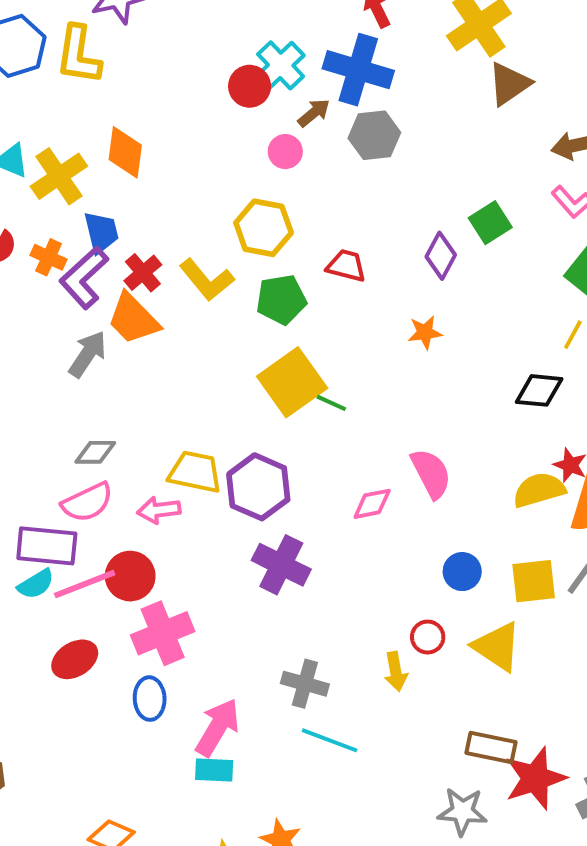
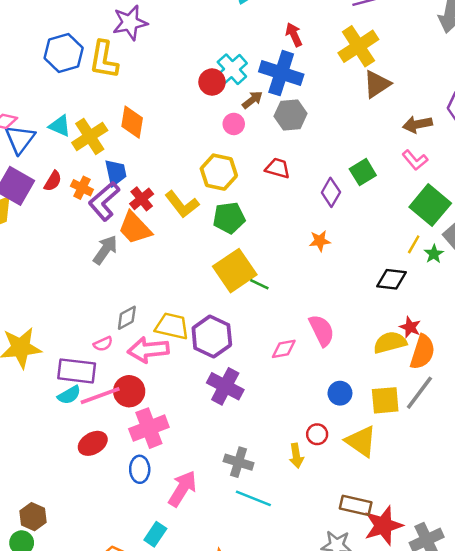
red trapezoid: (346, 266) -> (278, 168), moved
gray diamond: (95, 452) -> (127, 318), moved, turned -30
pink semicircle: (87, 502) -> (103, 344), size x0.6
pink arrow: (159, 510) -> (148, 350), size x1.5
cyan rectangle: (214, 770) -> (155, 534), moved, turned -60

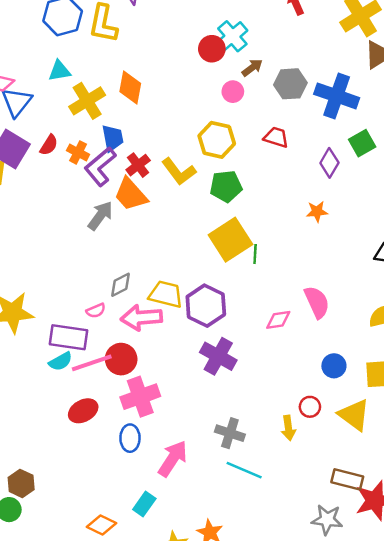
blue cross: (281, 73) -> (337, 96), moved
cyan triangle: (60, 126) -> (59, 71), moved, turned -35
green line: (259, 284) -> (255, 254), turned 66

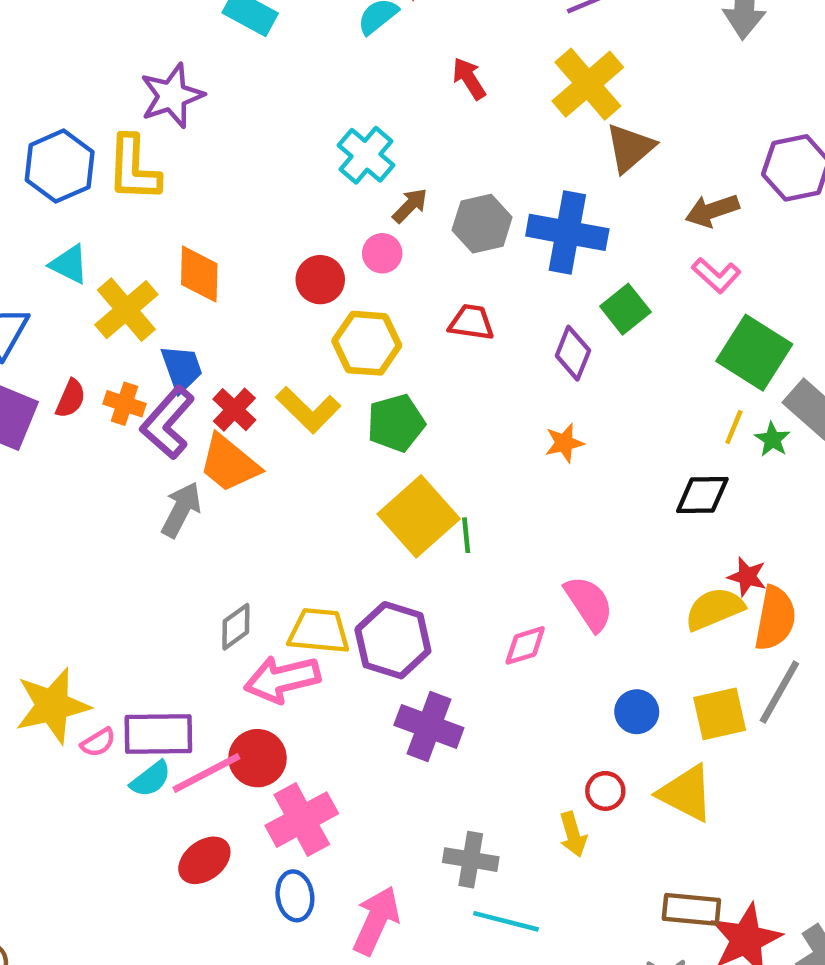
red circle: (212, 49) -> (320, 280), moved
cyan triangle: (59, 71) -> (69, 264), turned 45
pink semicircle: (96, 311) -> (98, 742), moved

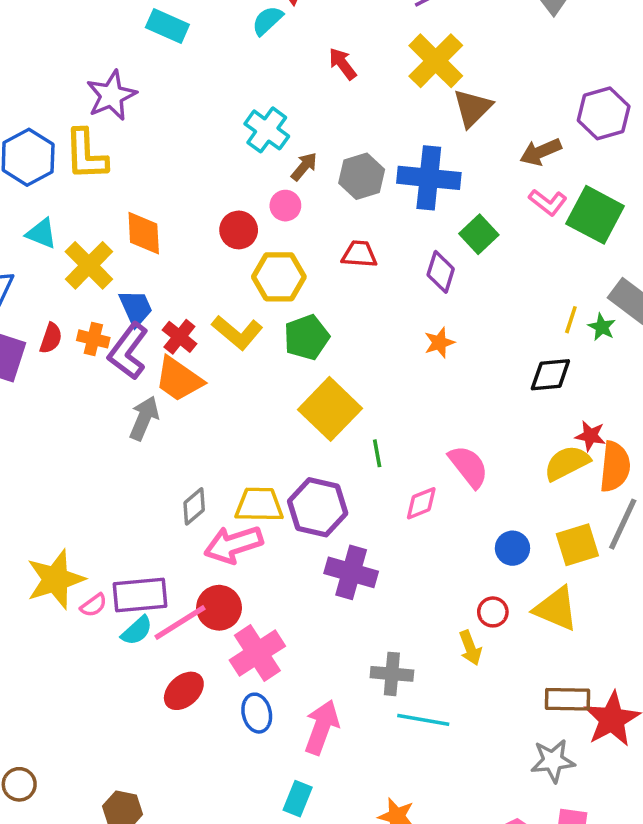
green square: (754, 353) -> (595, 215), moved
green line: (466, 535) -> (377, 453), moved

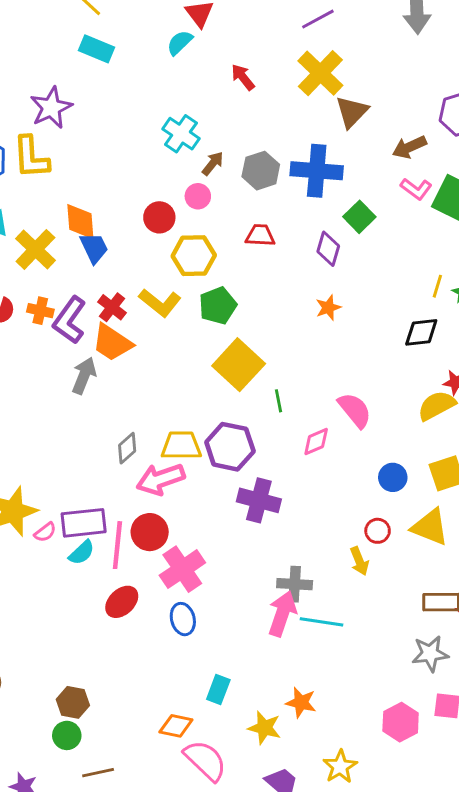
blue trapezoid: (136, 308) -> (94, 248), moved
pink line: (180, 622) -> (117, 545), turned -51
pink arrow: (322, 727) -> (282, 614), moved

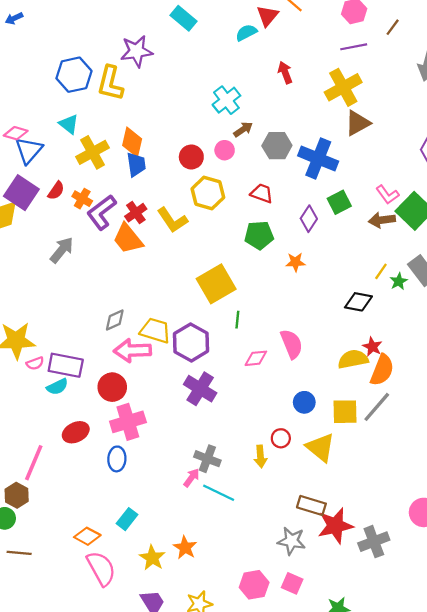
brown arrow: (409, 147) -> (382, 220), moved
green pentagon: (218, 306) -> (259, 235), moved
gray arrow: (84, 376) -> (62, 250), moved
pink line: (117, 545) -> (34, 463), moved
pink arrow: (282, 614) -> (191, 478), size x0.6

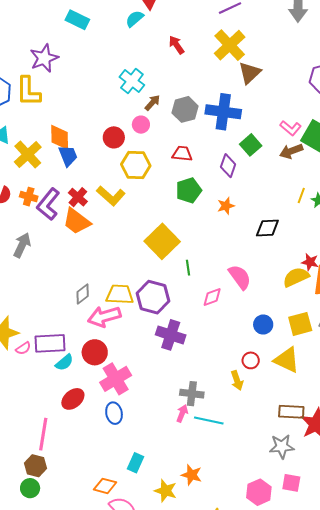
black diamond: (358, 302) -> (267, 228), moved
cyan semicircle: (57, 387) -> (64, 362), moved

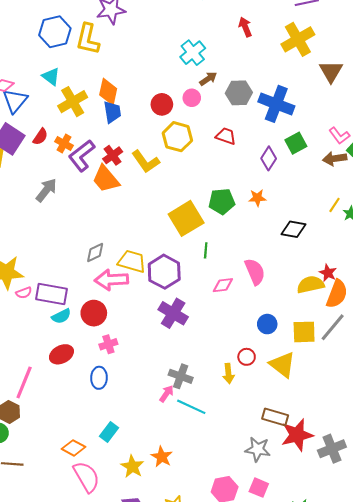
brown triangle: (250, 73) -> (331, 71), moved, turned -30
green pentagon: (189, 190) -> (222, 201), moved
pink cross: (116, 379) -> (108, 344), size x0.6

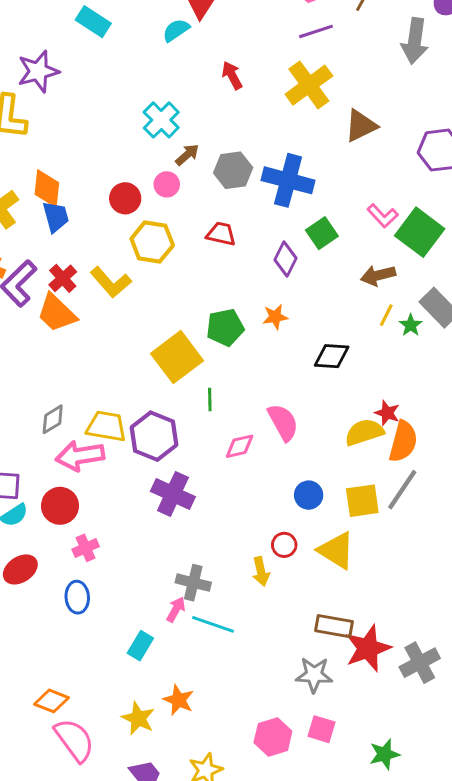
brown triangle: (331, 71) -> (361, 126), turned 40
brown arrow: (335, 159) -> (378, 275), moved
cyan rectangle: (109, 432) -> (140, 646), moved

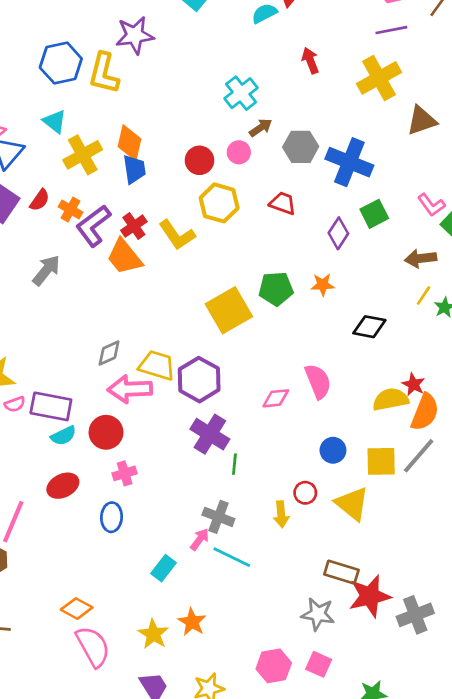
green line: (210, 400) -> (234, 464), moved

